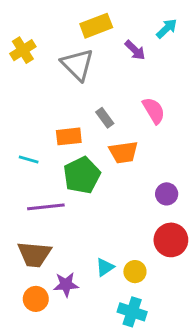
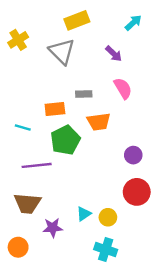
purple arrow: (135, 50) -> (114, 54), moved
gray rectangle: (105, 118) -> (84, 94), turned -56
orange circle: (36, 299) -> (18, 247), moved

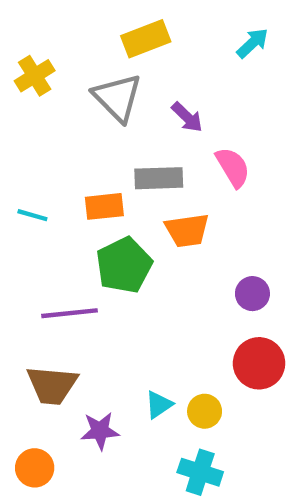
purple arrow: (114, 54) -> (187, 117), moved
gray rectangle: (84, 94) -> (159, 178), size x1.5
cyan line: (23, 127) -> (32, 215), moved

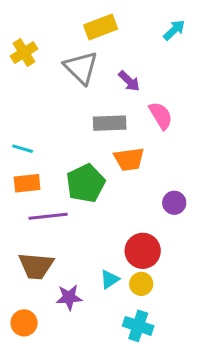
orange rectangle: (104, 206) -> (27, 183), moved
red circle: (259, 363) -> (143, 251), moved

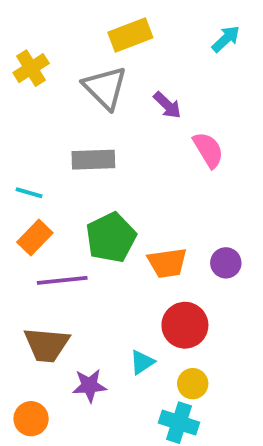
gray rectangle: (110, 123) -> (93, 160), moved
orange trapezoid: (129, 159) -> (167, 263), moved
orange rectangle: (27, 183) -> (35, 238), turned -40
yellow circle: (141, 284) -> (193, 384), moved

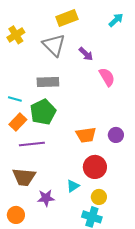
green pentagon: (111, 238) -> (43, 112), moved

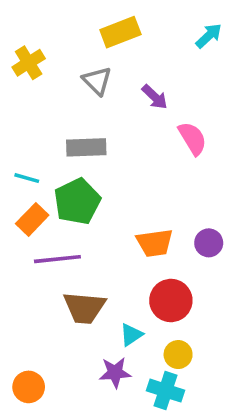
gray triangle: (54, 45) -> (97, 81), size x0.7
brown trapezoid: (24, 177) -> (84, 308), moved
purple star: (46, 198) -> (115, 373), moved

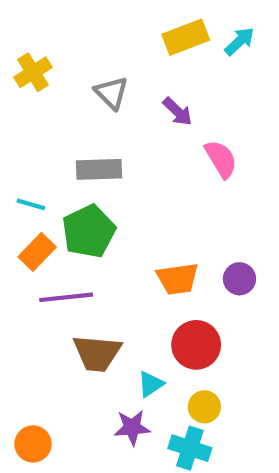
yellow rectangle: (120, 32) -> (186, 37), moved

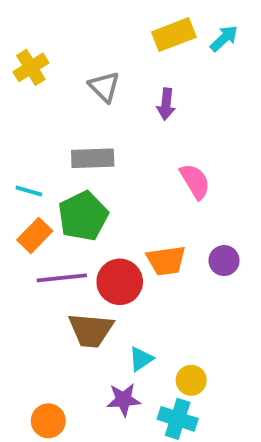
purple arrow: (178, 112) -> (166, 104), turned 52
pink semicircle: (221, 159) -> (195, 181), moved
red circle: (196, 345) -> (120, 282), moved
orange circle: (33, 444) -> (48, 421), moved

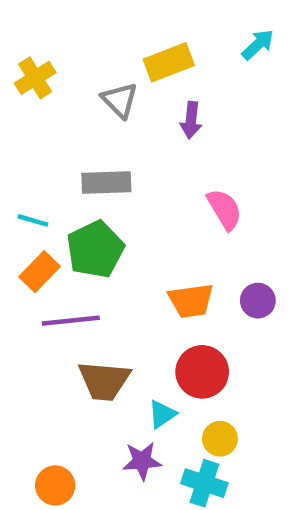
yellow rectangle: (174, 35) -> (169, 62), moved
red circle: (120, 282) -> (202, 372), moved

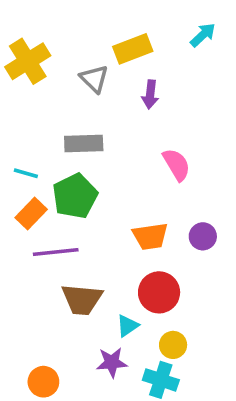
yellow cross: (35, 78) -> (28, 61), size x1.4

